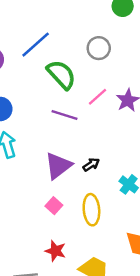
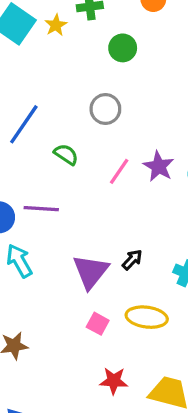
green semicircle: (61, 75) -> (66, 154), size x0.6
purple line: (64, 115) -> (41, 209), moved
yellow ellipse: (91, 210) -> (147, 317), turned -64

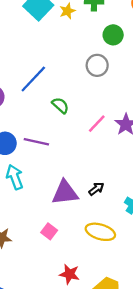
gray circle: (105, 109) -> (97, 65), moved
purple triangle: (91, 272) -> (65, 193), turned 36
pink square: (98, 324) -> (49, 231), moved

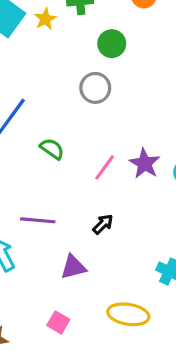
purple line: (36, 142) -> (38, 220), moved
black arrow: (96, 189) -> (103, 224), moved
purple triangle: (65, 193) -> (73, 267), size x0.7

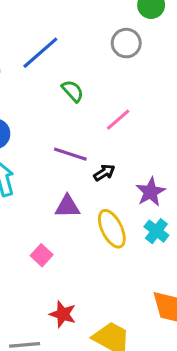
purple star: (145, 163) -> (151, 192), moved
purple line: (38, 220) -> (70, 154), moved
yellow ellipse: (128, 314) -> (112, 229), moved, turned 42

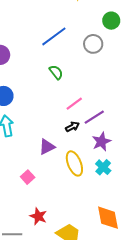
blue line: (40, 53) -> (54, 36), moved
pink line: (118, 120) -> (74, 104), moved
purple line: (70, 154) -> (94, 117), moved, turned -55
purple triangle: (67, 206) -> (47, 147), turned -30

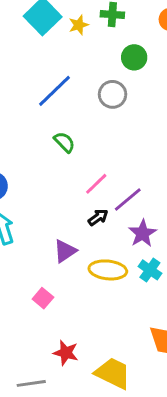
yellow ellipse: (74, 163) -> (108, 270), turned -55

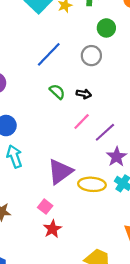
black arrow: (98, 217) -> (84, 94), moved, turned 48
purple triangle: (65, 251) -> (60, 171), size x1.5
red star: (66, 353) -> (52, 229), moved, turned 30

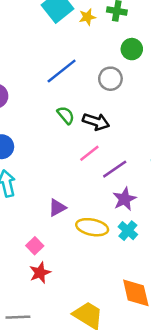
black arrow: (84, 94) -> (96, 122), size x1.5
purple triangle: (60, 171) -> (57, 208), size x0.6

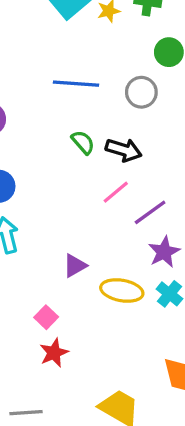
blue line: (62, 71) -> (76, 84), turned 44

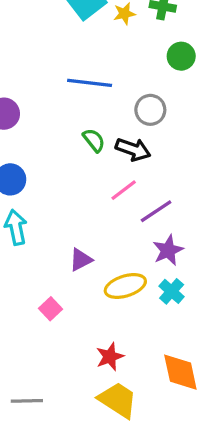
gray circle: (141, 92) -> (150, 110), moved
yellow ellipse: (122, 290) -> (125, 286), turned -30
red star: (54, 353) -> (110, 357), moved

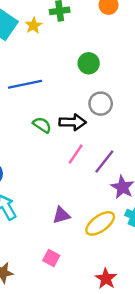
green circle: (181, 56) -> (89, 63), moved
gray circle: (150, 110) -> (101, 104), moved
purple triangle: (81, 260) -> (61, 215), turned 30

